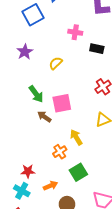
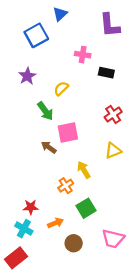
green arrow: (36, 94) -> (45, 111), moved

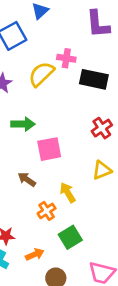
black rectangle: (106, 73) -> (94, 79), size x1.5
yellow semicircle: (61, 88) -> (41, 74), moved, size x1.5
green arrow: (45, 111) -> (23, 124), turned -54
brown arrow: (49, 147) -> (27, 179), moved

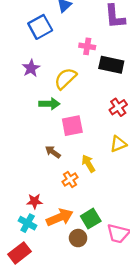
yellow semicircle: (41, 74) -> (65, 79), moved
green square: (70, 237) -> (91, 219), moved
orange arrow: (35, 254) -> (60, 217), size x1.6

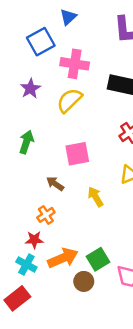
pink cross: (87, 46) -> (75, 64), moved, size x1.5
green arrow: (49, 104) -> (26, 142), moved, turned -72
orange cross: (70, 180) -> (46, 215), moved

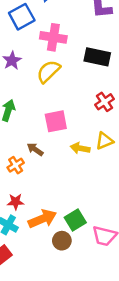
yellow arrow: (95, 197) -> (80, 148), moved, turned -48
orange cross: (46, 215) -> (16, 165), moved

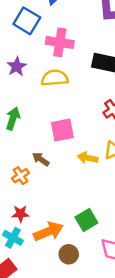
blue square: (22, 17) -> (27, 21), turned -30
yellow semicircle: (48, 71) -> (55, 78), turned 40
green square: (75, 220) -> (86, 220), moved

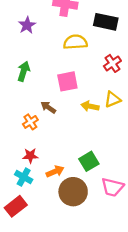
yellow semicircle: (55, 78) -> (75, 42), moved
orange arrow: (48, 231) -> (55, 171), size x0.7
brown circle: (69, 254) -> (73, 192), size x1.6

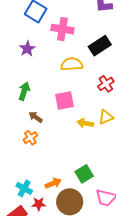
black rectangle: (106, 22) -> (100, 46), turned -45
brown arrow: (48, 107) -> (36, 117), moved
red star: (30, 156) -> (39, 204), moved

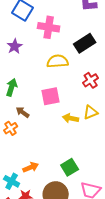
orange cross: (30, 138) -> (11, 128), moved
orange arrow: (53, 183) -> (31, 167), moved

